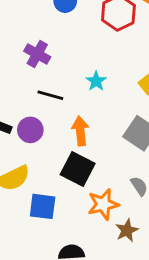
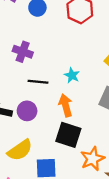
cyan star: (96, 81) -> (72, 75), moved

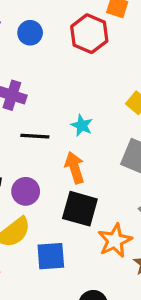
purple circle: (27, 111) -> (26, 191), moved

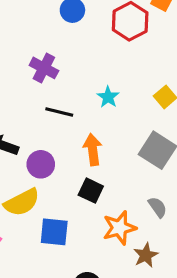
cyan star: (82, 125) -> (108, 97), moved
black square: (80, 209) -> (91, 191), size x0.7

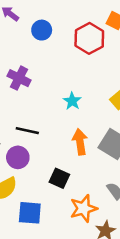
black line: (59, 112) -> (27, 131), moved
orange arrow: (93, 150) -> (80, 142), moved

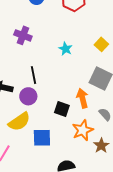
black line: (27, 131) -> (34, 75), turned 72
orange arrow: (80, 142) -> (82, 98), moved

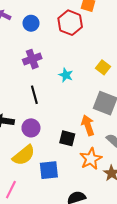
purple cross: (23, 35) -> (32, 59), moved, turned -36
black line: (34, 75) -> (34, 95), moved

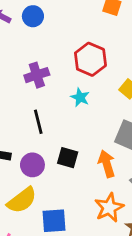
blue circle: (31, 23) -> (33, 16), moved
red hexagon: (70, 23) -> (90, 59), moved
black square: (67, 138) -> (68, 158), moved

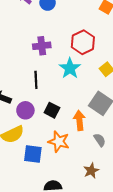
cyan star: (80, 97) -> (70, 68), size x1.5
orange star: (109, 208) -> (59, 142), moved, turned 30

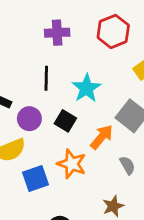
cyan star: (70, 68) -> (86, 88), moved
orange arrow: (79, 120) -> (102, 137), turned 42
blue square: (33, 154) -> (36, 178), turned -30

